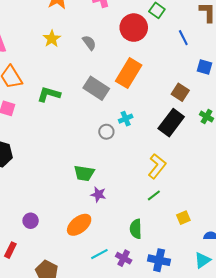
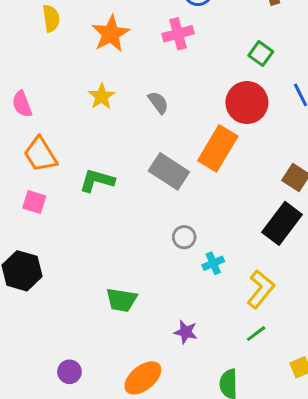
red circle: (134, 28) -> (247, 103), moved
cyan cross: (126, 119) -> (213, 263), moved
green trapezoid: (84, 173) -> (121, 300), moved
purple star: (98, 194) -> (186, 332), moved

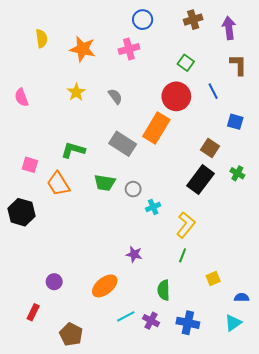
orange star: (111, 34) -> (83, 49), turned -30
orange trapezoid: (40, 155) -> (58, 184), moved
green trapezoid: (121, 300) -> (105, 183), moved
green line: (256, 334) -> (183, 255), turned -32

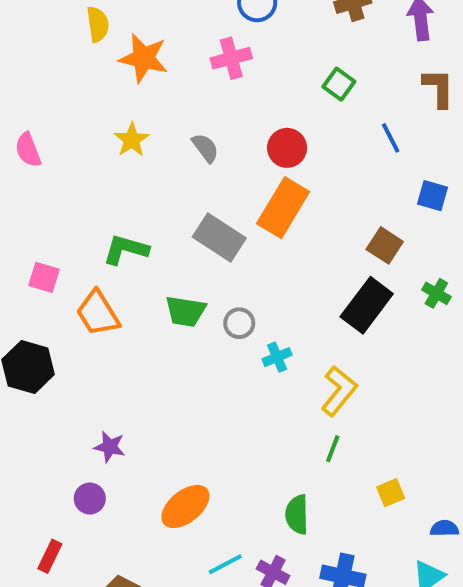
yellow semicircle: (42, 39) -> (98, 24), moved
red circle: (176, 96) -> (287, 148), moved, size x0.7
purple star: (134, 254) -> (110, 447), moved

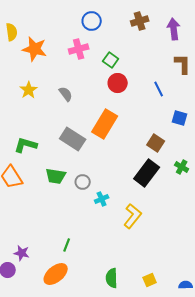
green square: (339, 84) -> (111, 60), moved
red circle: (287, 148) -> (118, 83), moved
purple star: (110, 447) -> (22, 253), moved
green line: (333, 449) -> (67, 245), moved
yellow square: (391, 493) -> (150, 280), moved

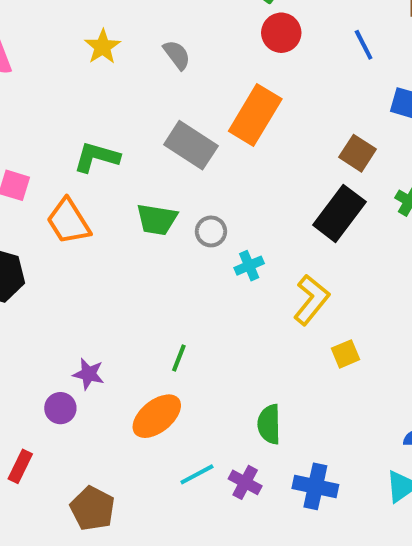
yellow square: (150, 280) -> (345, 354), moved

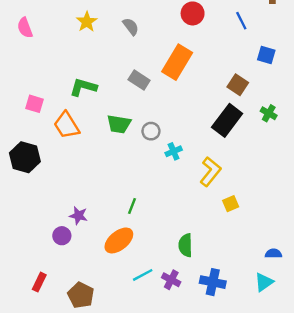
gray rectangle: (191, 145) -> (139, 80), size x0.7
red rectangle: (20, 466) -> (39, 282), moved

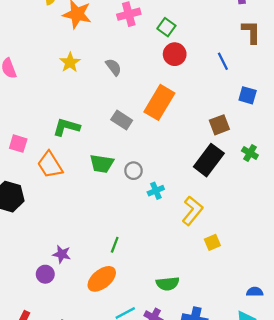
brown square: (238, 85) -> (219, 125), turned 36
green semicircle: (185, 245) -> (168, 284), turned -95

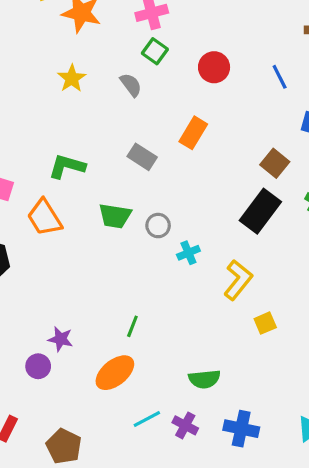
green square: (166, 27) -> (155, 51), moved
orange rectangle: (159, 102) -> (193, 133), size x0.7
brown square: (219, 125) -> (275, 163), turned -30

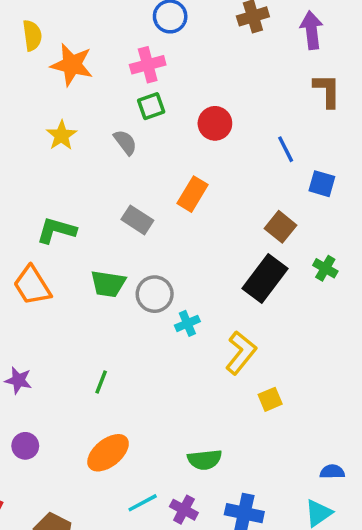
green square: (155, 51) -> (151, 106), turned 35
blue line: (280, 77) -> (286, 149), moved
gray circle: (158, 226) -> (155, 294), size x1.4
green line: (132, 326) -> (101, 382), moved
purple star: (61, 339) -> (18, 380), moved

